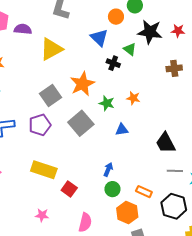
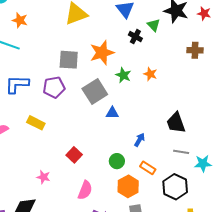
gray square: (51, 96) -> (69, 60), turned 30
blue triangle: (122, 130) -> (112, 113), moved
blue arrow: (108, 169) -> (139, 140), moved
yellow rectangle: (44, 170) -> (36, 123), moved, size x0.7

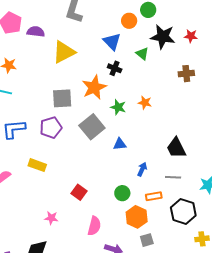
black cross: (135, 37) -> (115, 68), moved
blue triangle: (112, 113) -> (120, 144), moved
gray line: (181, 152) -> (173, 177), moved
orange rectangle: (148, 168) -> (154, 196), turned -35

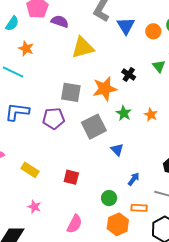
blue triangle: (112, 41) -> (126, 26), moved
blue triangle: (120, 144) -> (117, 150), turned 40
yellow rectangle: (37, 165) -> (30, 170), moved
red square: (79, 192) -> (71, 177), moved, turned -35

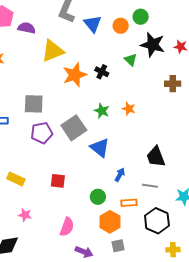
orange star: (105, 89) -> (75, 75), moved
gray square: (71, 92) -> (34, 104), moved
purple pentagon: (54, 118) -> (42, 133), moved
blue triangle: (117, 150) -> (100, 148), size x1.5

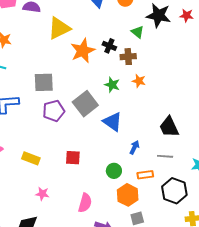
brown cross: (173, 84) -> (128, 57), moved

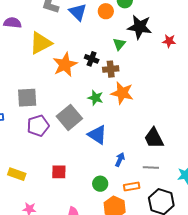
red star: (187, 16) -> (169, 41), moved
green triangle: (138, 32) -> (119, 44), turned 32
orange star: (139, 81) -> (122, 93), size x1.6

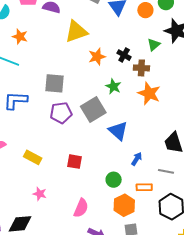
orange star: (65, 65) -> (97, 57), size x0.7
green star: (95, 98) -> (113, 87), moved

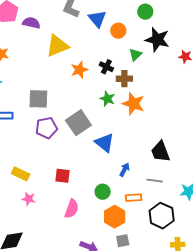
orange circle: (145, 10) -> (118, 31), moved
green star: (113, 87) -> (107, 99), moved
pink star: (40, 194) -> (29, 199), moved
pink semicircle: (81, 208) -> (72, 209), moved

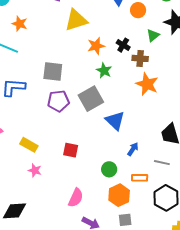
green star: (107, 99) -> (104, 71), moved
pink semicircle: (72, 209) -> (76, 198), moved

